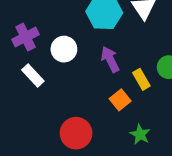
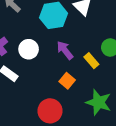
orange square: (120, 100) -> (67, 81), moved
green star: (140, 134) -> (98, 102), size x1.6

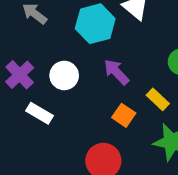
yellow rectangle: (91, 61) -> (158, 99), moved

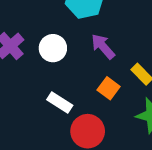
white rectangle: (40, 113) -> (60, 102), moved

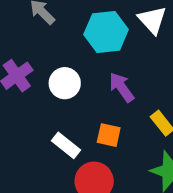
orange square: (109, 88) -> (109, 135), moved, turned -30

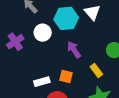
white circle: (65, 83) -> (43, 33), moved
white rectangle: (66, 145) -> (42, 82), turned -56

